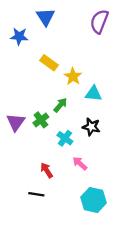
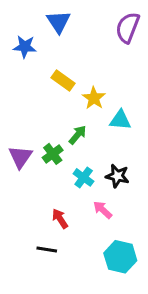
black star: (91, 127) -> (117, 176), moved

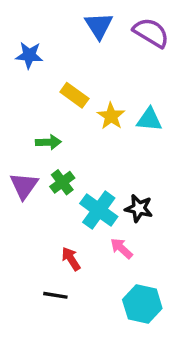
blue triangle: (59, 22) -> (99, 26), moved
purple semicircle: (128, 28) -> (151, 33), turned 100
cyan triangle: (120, 120) -> (149, 120), moved
green arrow: (78, 135) -> (48, 142), moved, turned 48
cyan cross: (84, 177) -> (99, 210), size x1.5

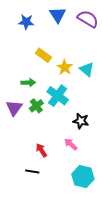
blue star: (29, 55) -> (26, 22), moved
cyan triangle: (149, 120) -> (87, 69), turned 35
cyan cross: (99, 210) -> (58, 96), moved

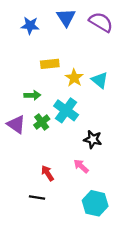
yellow rectangle: (43, 55) -> (50, 64), turned -42
purple triangle: (14, 108) -> (16, 124), turned -30

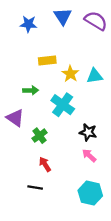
cyan triangle: (100, 80) -> (95, 76), turned -49
green cross: (42, 122) -> (39, 136), moved
pink arrow: (81, 166) -> (89, 155), moved

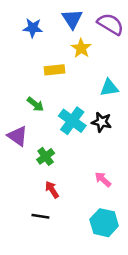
yellow star: (70, 74) -> (81, 48), moved
green arrow: (31, 90) -> (35, 104), turned 40
black star: (88, 132) -> (102, 122), moved

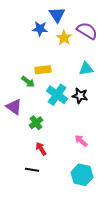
purple semicircle: (110, 24) -> (87, 31), moved
blue star: (33, 28) -> (40, 29), moved
yellow rectangle: (54, 70) -> (43, 70), moved

